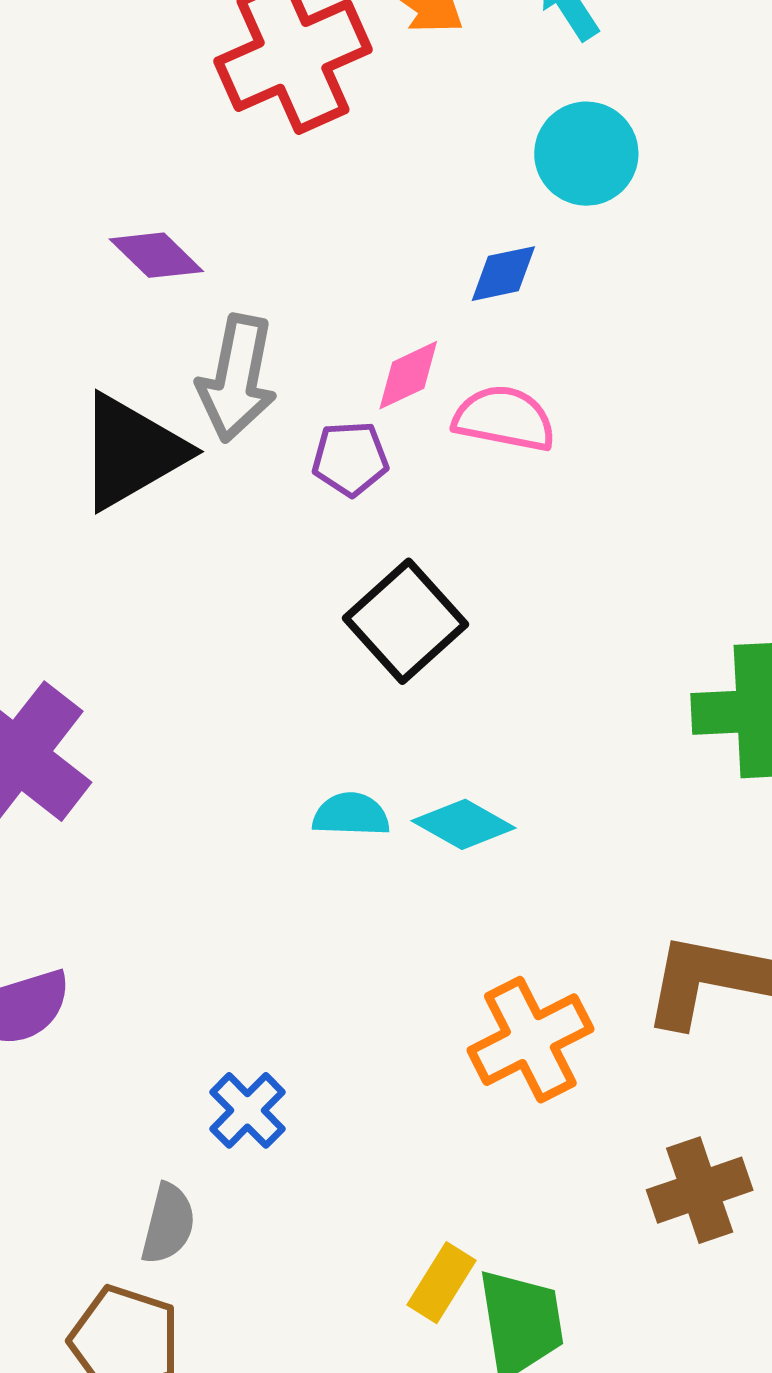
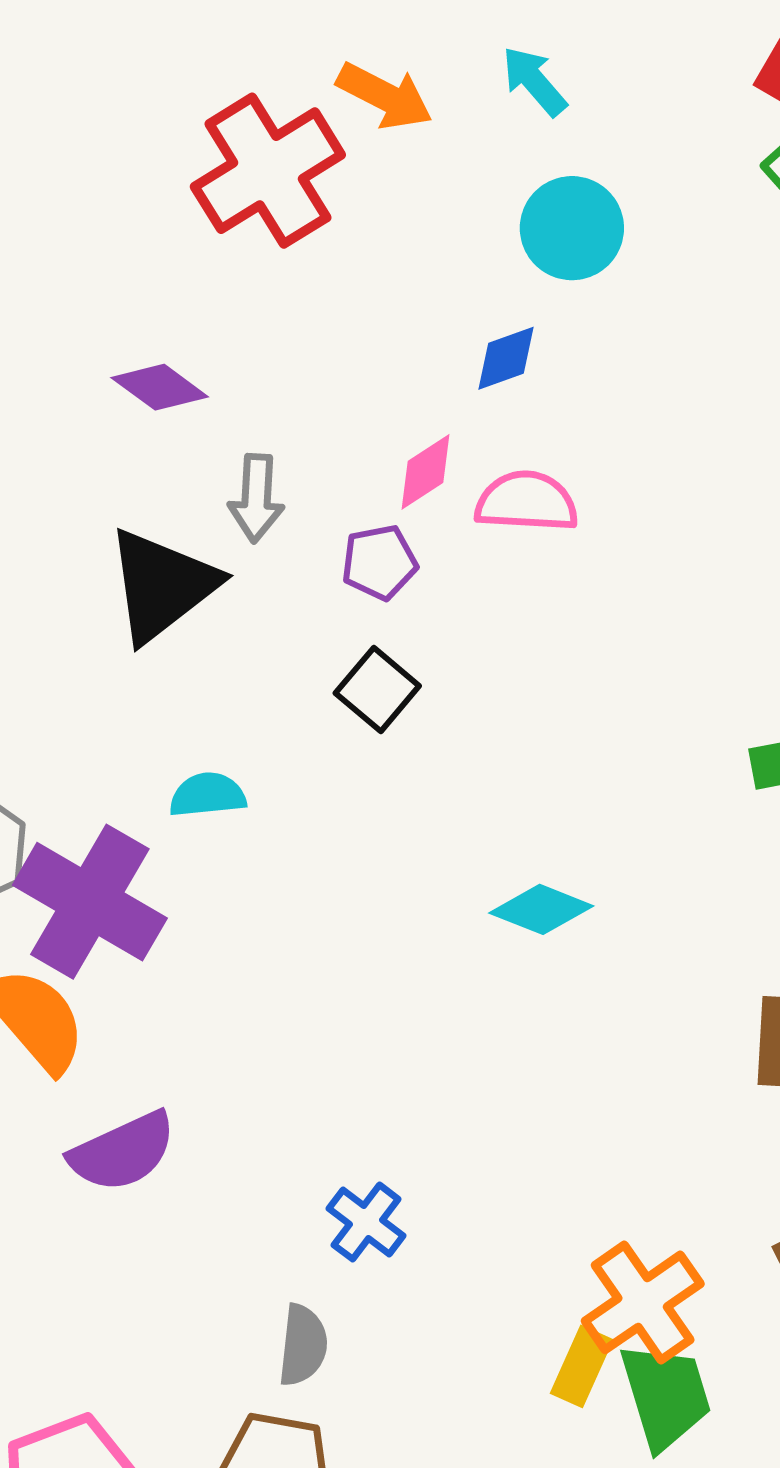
gray arrow: (237, 378) -> (256, 498), size x0.7
black square: (405, 621) -> (377, 689), moved, size x0.7
cyan semicircle: (351, 815) -> (208, 795), moved
orange cross: (530, 1040) -> (643, 1302), moved

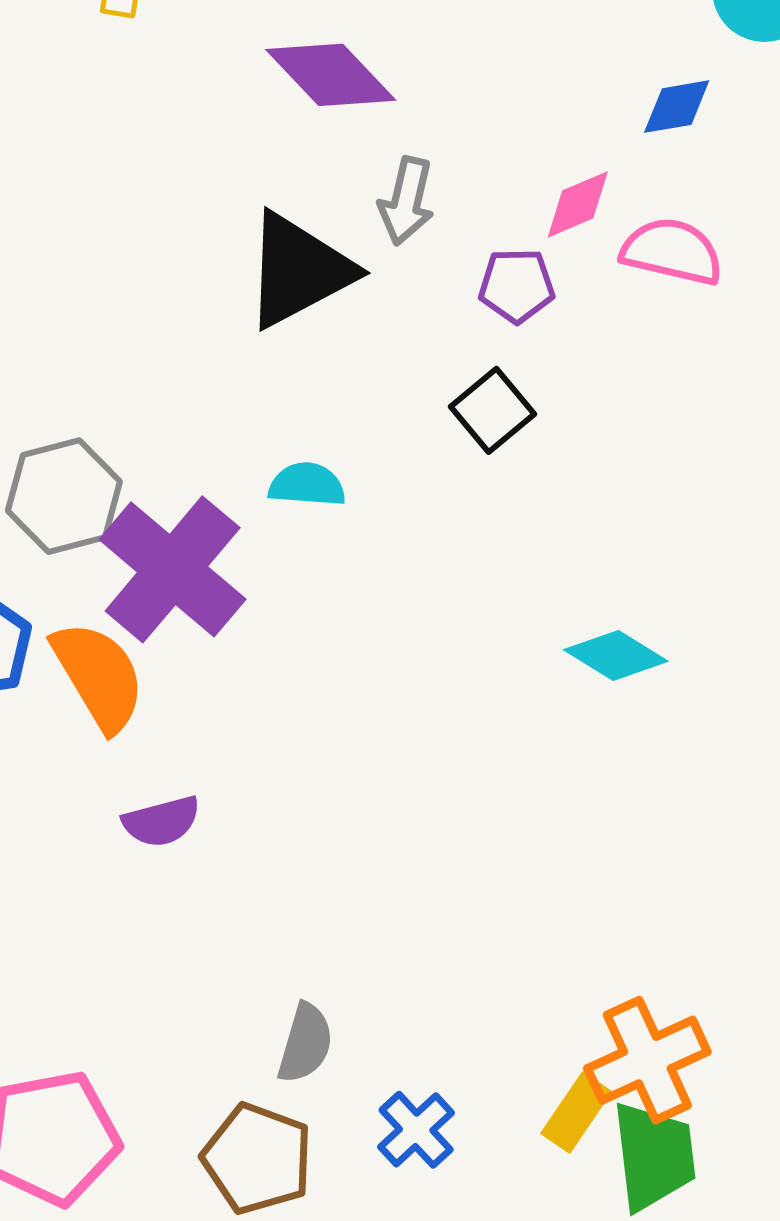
purple diamond: (160, 387) -> (331, 75), size x1.4
purple semicircle: (123, 1152) -> (161, 821), size x0.7
blue cross: (366, 1222) -> (416, 1130), moved

